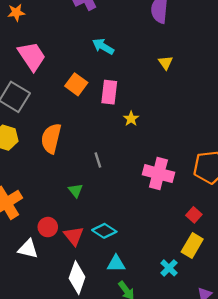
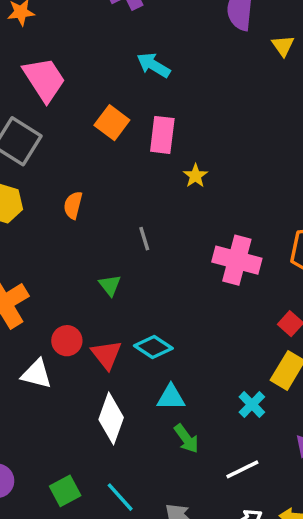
yellow triangle: (166, 63) -> (283, 46), moved
orange semicircle: (51, 138) -> (73, 205), size x0.6

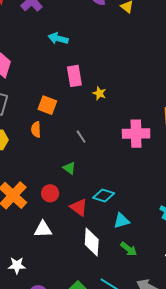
orange square: (112, 123) -> (47, 105), moved
red circle: (67, 341) -> (50, 193), moved
green arrow: (186, 439) -> (129, 249), moved

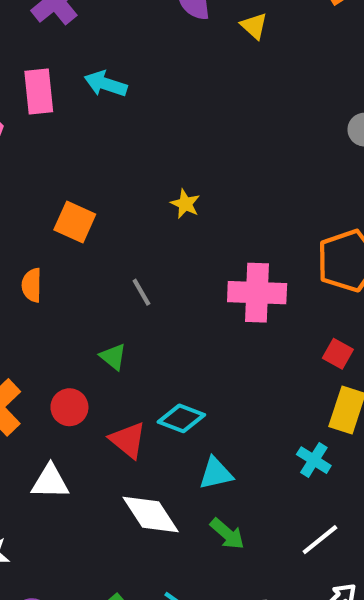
pink rectangle: (74, 76) -> (39, 91), moved
orange semicircle: (36, 129) -> (32, 285), moved
white diamond: (92, 242) -> (151, 515), turned -40

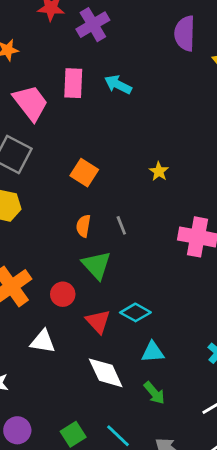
orange semicircle: (32, 285) -> (83, 226), moved
green triangle: (113, 357) -> (96, 265), size x1.6

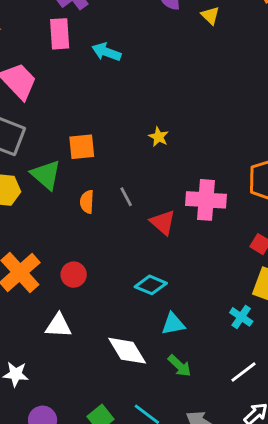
pink rectangle: (73, 83) -> (60, 34), moved
orange square: (84, 173) -> (82, 147), turned -32
green triangle: (96, 265) -> (46, 175), moved
red triangle: (98, 321) -> (163, 222), moved

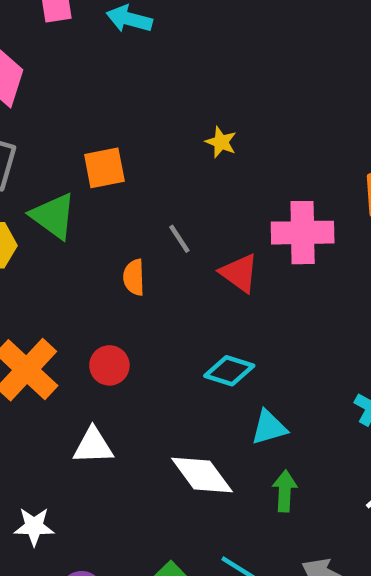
orange semicircle: (87, 202) -> (134, 277), moved
green arrow: (180, 366) -> (285, 491), turned -125

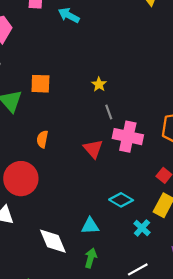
gray line: (179, 239) -> (109, 112), moved
red circle: (109, 365) -> (21, 179), size x1.8
cyan diamond: (229, 371) -> (121, 200), moved

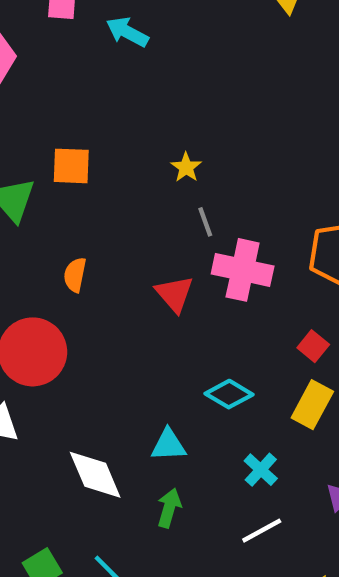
cyan cross: (142, 228) -> (261, 470), moved

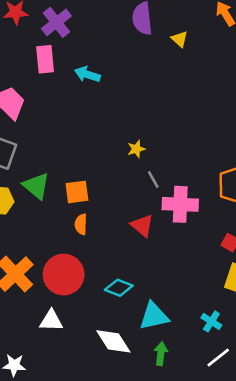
orange square: (71, 166) -> (77, 192), moved
yellow star: (186, 167) -> (136, 149), turned 30
cyan diamond: (229, 394) -> (119, 288), moved
cyan triangle: (168, 445) -> (154, 316), size x1.4

